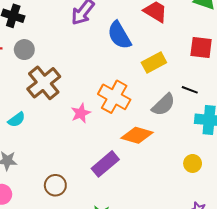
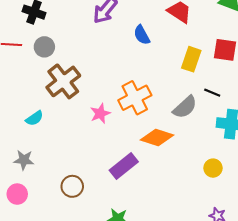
blue semicircle: (119, 35) -> (142, 35), size x0.7
yellow rectangle: (154, 63) -> (191, 59), moved, turned -45
orange cross: (114, 97) -> (135, 98), turned 32

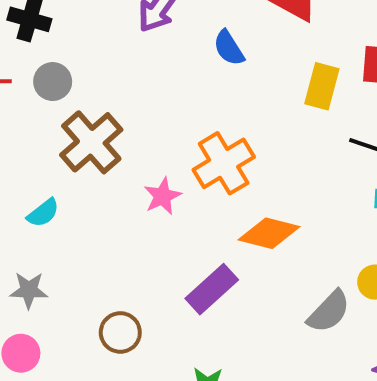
gray semicircle: (185, 107) -> (329, 312), moved

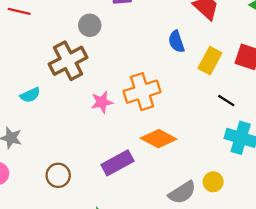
blue semicircle: (229, 48) -> (176, 42), moved
gray circle: (53, 82) -> (90, 25), moved

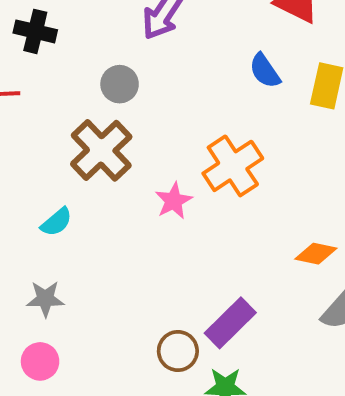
orange diamond: (159, 139) -> (316, 254), moved, size x0.7
purple rectangle: (117, 163) -> (230, 323), moved
brown circle: (58, 175) -> (178, 351), moved

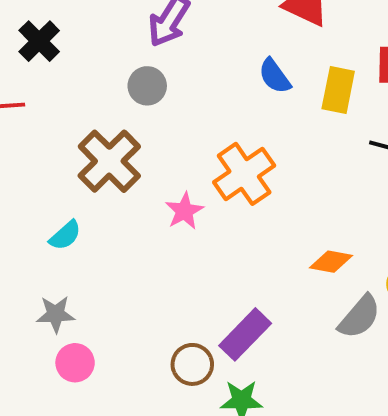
black cross: (35, 31) -> (39, 41), turned 33
gray circle: (120, 84) -> (147, 86), moved
pink circle: (40, 361) -> (75, 363), moved

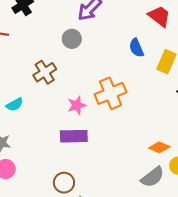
brown cross: (109, 161) -> (45, 72), size x0.7
orange diamond: (331, 262) -> (159, 147), moved
purple rectangle: (245, 334) -> (74, 136), moved, turned 32

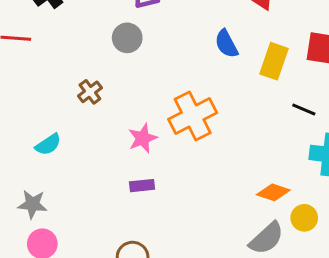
brown cross: (45, 72) -> (90, 92), size x0.7
purple rectangle: (74, 136) -> (142, 186), size x0.6

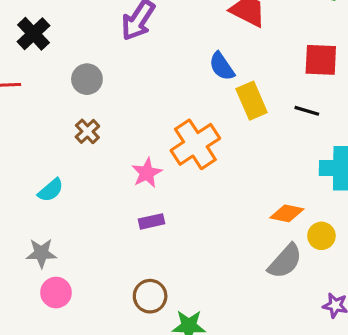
gray circle: (127, 38) -> (87, 79), moved
yellow rectangle: (274, 61) -> (252, 101), moved, turned -36
black line: (304, 110) -> (307, 111), moved

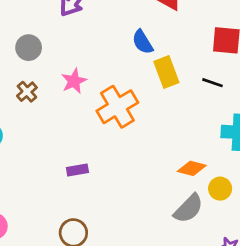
pink star: (147, 173) -> (74, 81), moved

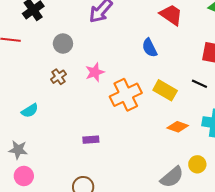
yellow rectangle: (166, 72) -> (165, 90), moved, turned -45
orange diamond: (192, 168) -> (178, 127), moved

